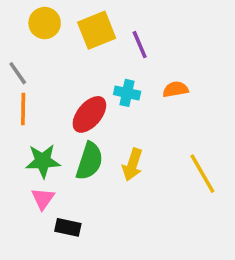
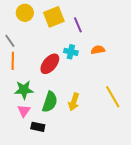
green semicircle: (89, 161) -> (50, 102), moved
yellow arrow: (132, 165) -> (74, 102), moved

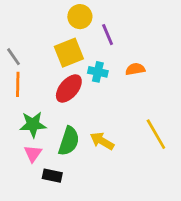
yellow circle: (25, 13) -> (80, 17), moved
yellow square: (54, 17) -> (69, 53), moved
yellow arrow: (74, 102) -> (102, 141), turned 102

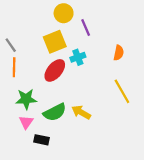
orange semicircle: (135, 69) -> (119, 53), moved, turned 112
cyan cross: (98, 72) -> (78, 57), turned -32
yellow line: (156, 134) -> (122, 91), moved
green semicircle: (69, 141) -> (55, 112), turned 45

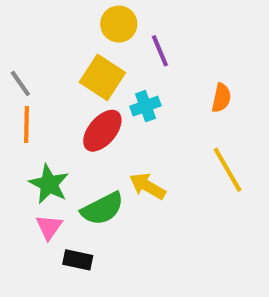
yellow square: (55, 42) -> (102, 77), turned -35
green star: (26, 99) -> (49, 184), turned 30
yellow arrow: (81, 112) -> (148, 186), moved

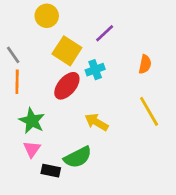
yellow circle: (119, 24) -> (47, 16), moved
purple line: (160, 51) -> (105, 33), turned 70
green semicircle: (102, 209) -> (78, 157), moved

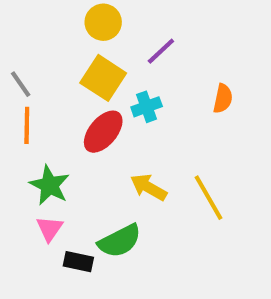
yellow circle: (47, 16) -> (103, 22), moved
yellow line: (149, 111) -> (208, 198), moved

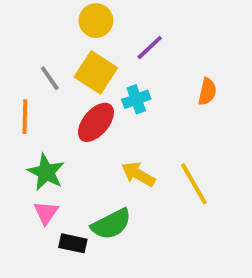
gray line: (21, 84) -> (50, 78), moved

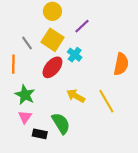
orange semicircle: (207, 92) -> (121, 64), moved, size x1.5
cyan cross: (136, 99) -> (75, 55), turned -32
green semicircle: (111, 224) -> (61, 123), turned -95

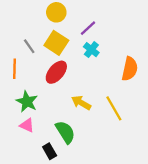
cyan cross: (75, 55) -> (91, 50), moved
pink triangle: (25, 117) -> (27, 125), turned -40
black rectangle: (40, 134) -> (50, 151), moved, turned 48

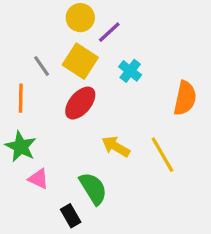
purple line: (88, 28) -> (109, 32), moved
green star: (27, 102) -> (21, 147), moved

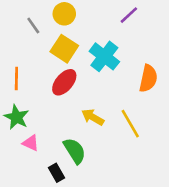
purple line: (109, 32) -> (129, 15), moved
gray line: (42, 66) -> (33, 25), moved
cyan cross: (130, 71) -> (104, 56), size x1.6

